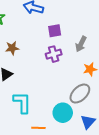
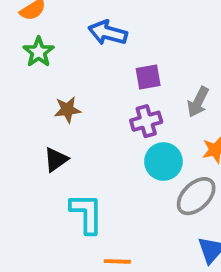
cyan circle: (63, 113) -> (163, 161), moved

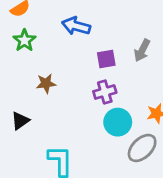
gray arrow: (198, 102) -> (142, 50), moved
black triangle: (56, 160) -> (20, 121), moved

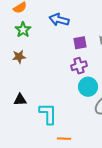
brown star: (46, 83) -> (19, 57), moved
black triangle: (20, 121) -> (20, 100), moved, turned 32

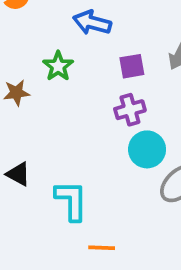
green star: (23, 30) -> (58, 66), moved
black triangle: (20, 100) -> (18, 174), turned 32

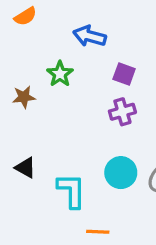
purple square: (132, 66) -> (124, 74), turned 30
cyan circle: (147, 149) -> (121, 173), moved

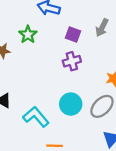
cyan L-shape: (71, 191) -> (36, 117), turned -40

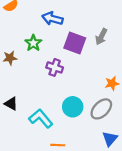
purple square: (73, 35) -> (75, 43), size x1.5
purple cross: (72, 61) -> (55, 67), moved, turned 35

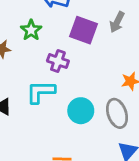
gray ellipse: (101, 109) -> (117, 113), turned -65
cyan L-shape: (41, 118) -> (40, 92), moved, turned -50

